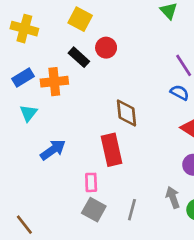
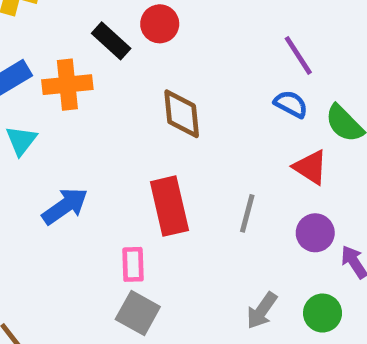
brown diamond: (126, 113) -> (182, 114), moved
gray arrow: (173, 197) -> (262, 311), moved, turned -125
gray line: (132, 210) -> (247, 213), moved

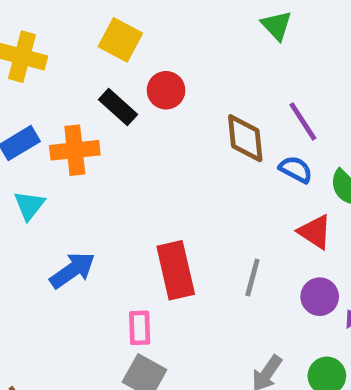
brown diamond: (182, 114) -> (245, 138), moved

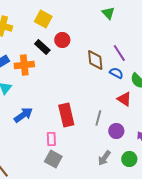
purple circle: (320, 297) -> (116, 131), moved

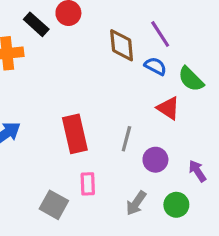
pink rectangle: (51, 139) -> (88, 184), moved

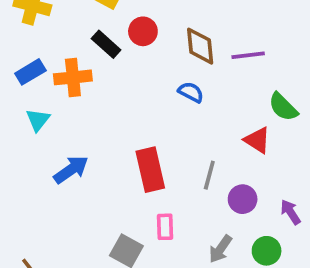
purple line: (160, 34) -> (248, 55), turned -64
brown diamond: (122, 45) -> (200, 46), moved
blue semicircle: (155, 66) -> (191, 92), moved

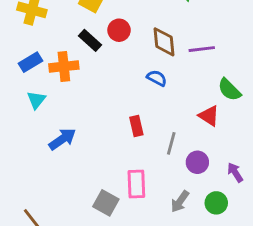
red rectangle: (150, 170) -> (136, 126), moved, size x0.6
pink rectangle: (165, 227) -> (136, 184), size x1.4

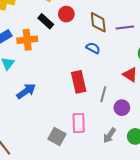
red rectangle: (136, 126) -> (79, 82), size x1.5

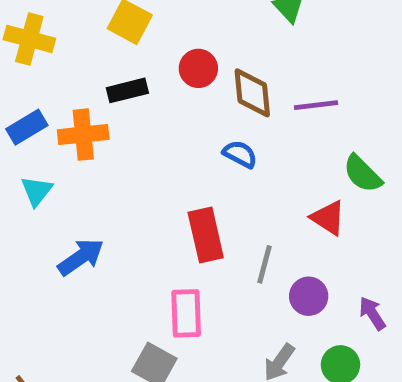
red circle: (66, 14) -> (198, 68), moved
black rectangle: (46, 21) -> (127, 90), turned -56
pink rectangle: (79, 123) -> (186, 313), moved

